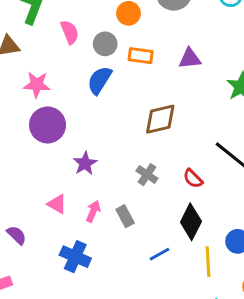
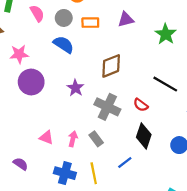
blue semicircle: (100, 80) -> (64, 45), turned 100
purple star: (85, 163) -> (75, 88), moved
gray cross: (147, 175) -> (107, 107), size x1.6
yellow line: (208, 262) -> (94, 173), moved

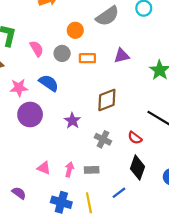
blue semicircle: (64, 45) -> (49, 83), moved
gray cross: (107, 107) -> (103, 139), size x0.7
gray rectangle: (96, 139) -> (92, 170), turned -56

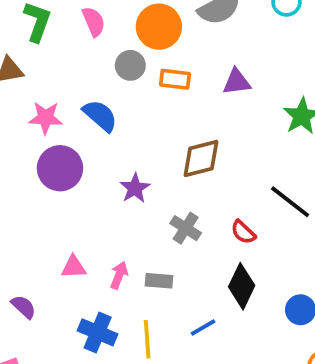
orange circle: (75, 30) -> (159, 27), size x1.5
pink semicircle: (37, 49) -> (94, 22), moved
pink triangle: (44, 168) -> (74, 267), turned -32

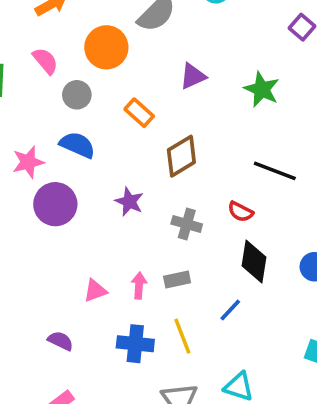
gray circle: (130, 65) -> (77, 95), moved
orange rectangle: (175, 79) -> (139, 113), moved, turned 52

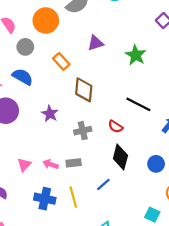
brown diamond: (181, 156) -> (84, 90), turned -60
gray cross: (187, 224) -> (83, 131), turned -35
pink arrow: (139, 286) -> (51, 164), turned -80
pink triangle: (95, 291) -> (24, 165), turned -32

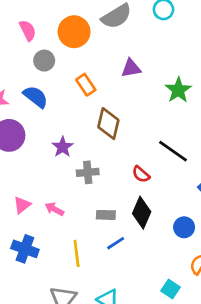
gray cross: (83, 131) -> (88, 172), moved
gray rectangle: (74, 163) -> (106, 215), moved
blue cross: (45, 199) -> (25, 249), moved

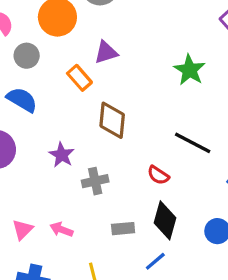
purple triangle: (131, 68) -> (106, 52), moved
blue line: (116, 243) -> (155, 261), moved

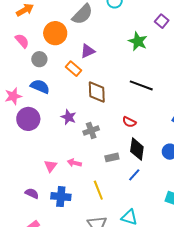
green star: (190, 70) -> (138, 41), moved
black line: (193, 143) -> (141, 85), moved

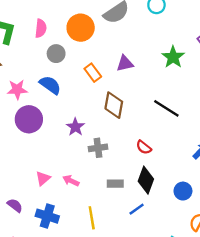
pink semicircle: (22, 41) -> (41, 28), turned 35
purple triangle: (88, 51) -> (125, 63), moved

